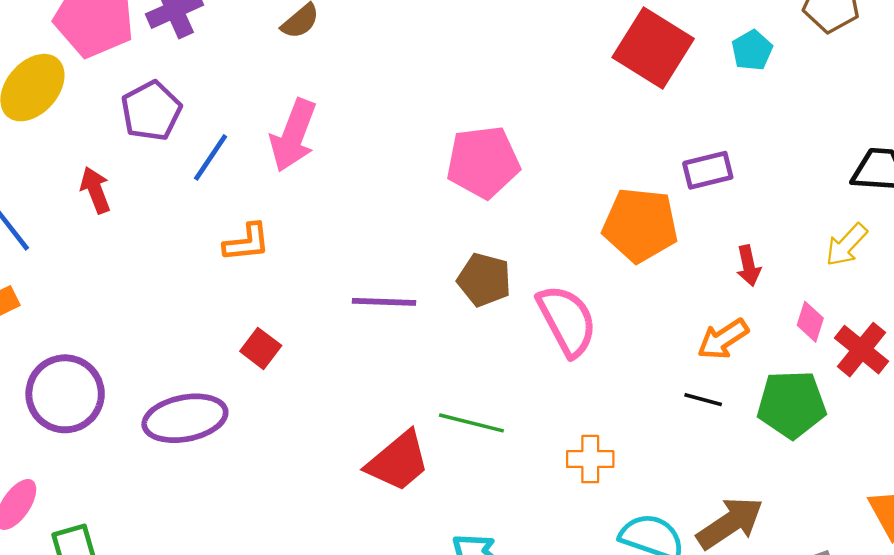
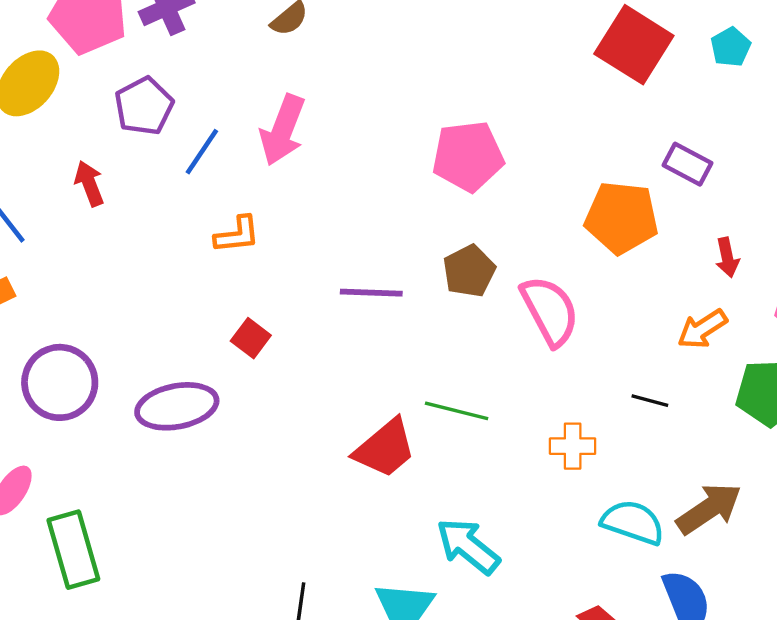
purple rectangle: (708, 170) -> (687, 164), turned 42
brown pentagon: (484, 280) -> (469, 271), turned 30
black line: (703, 400) -> (650, 401), moved

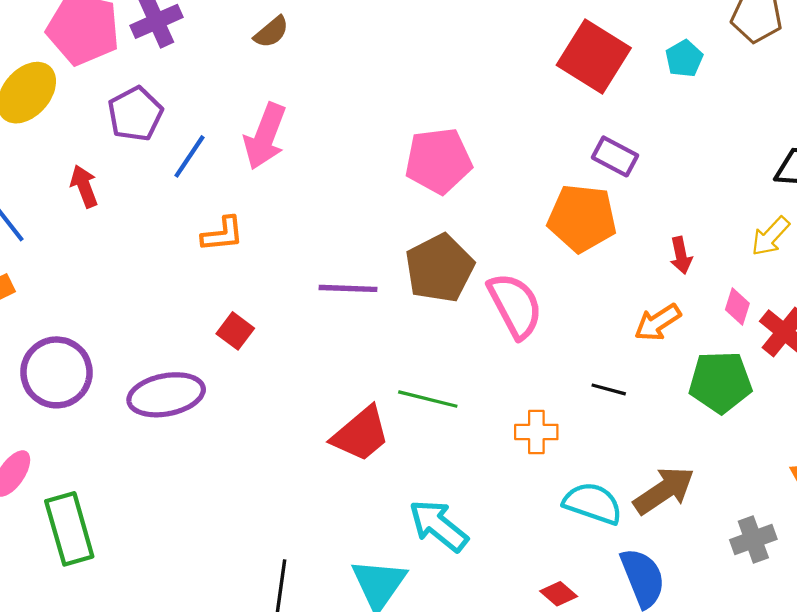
purple rectangle: (687, 164) -> (615, 156), moved
brown pentagon: (469, 271) -> (440, 268), size x1.4

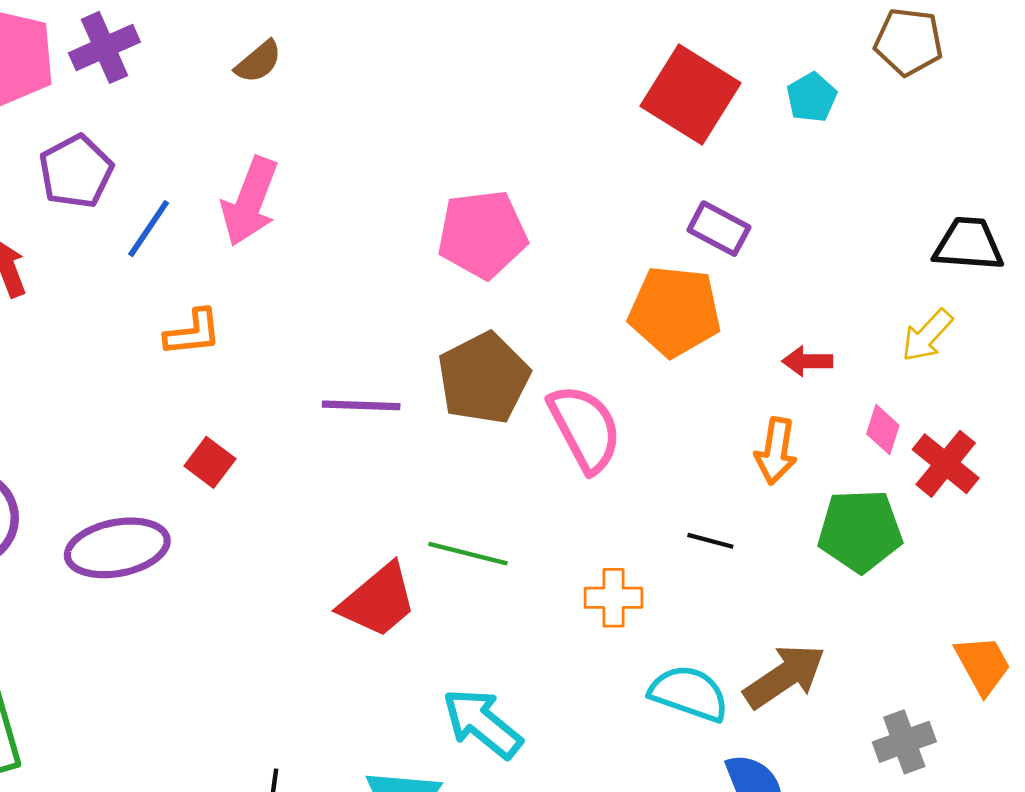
red arrow: (681, 255) -> (807, 361), turned 102
orange arrow: (658, 322) -> (776, 451), turned -48

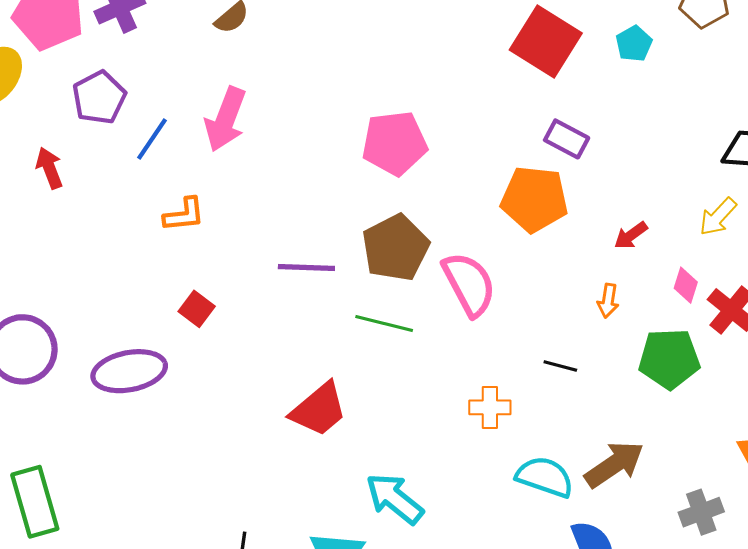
red arrow: (807, 361) -> (631, 235), turned -36
orange arrow: (776, 451) -> (608, 301), size x0.7
green line: (468, 554) -> (384, 323), moved

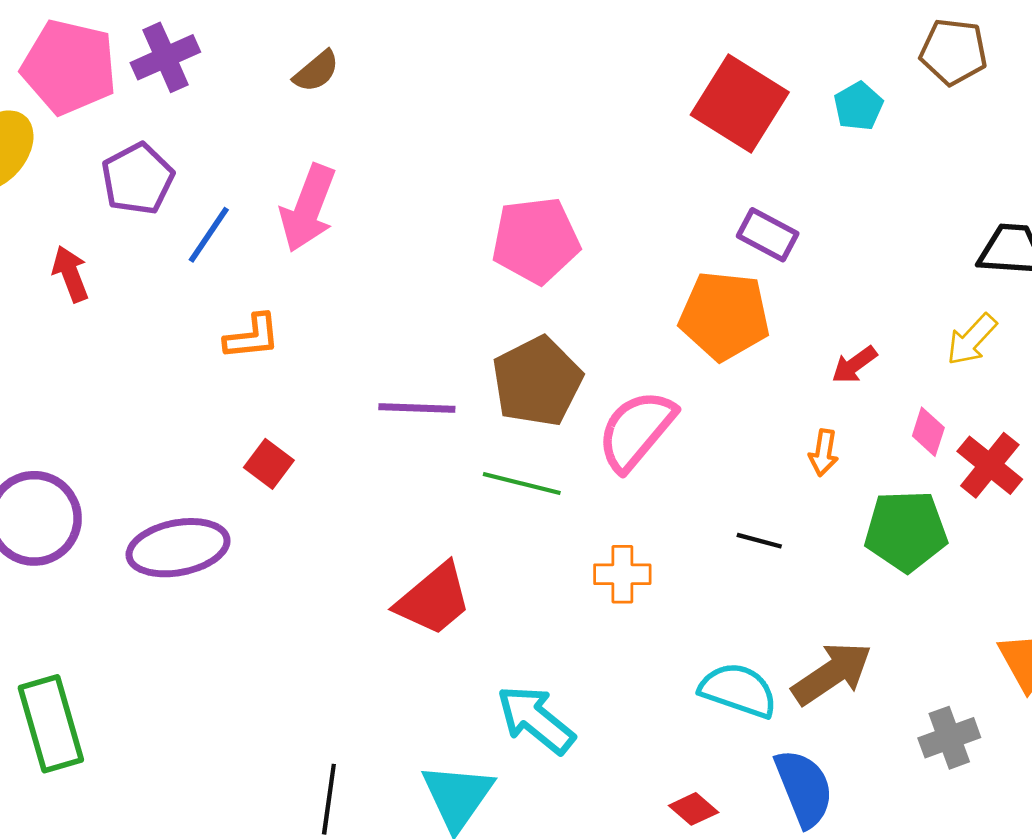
pink semicircle: (469, 284) -> (636, 430), turned -112
orange cross: (490, 407) -> (622, 574), moved

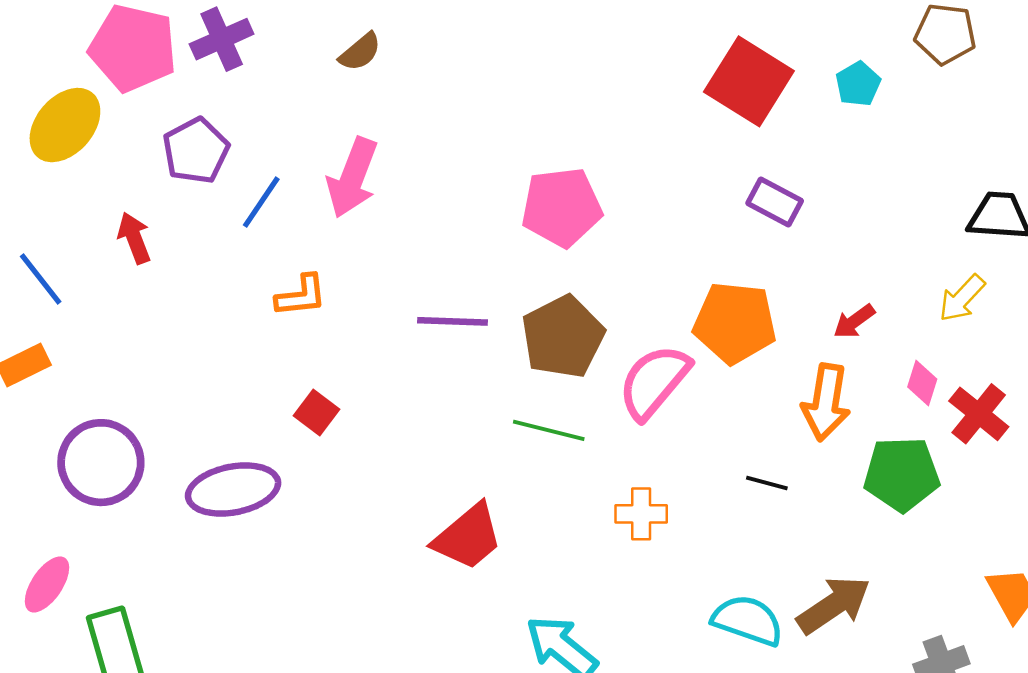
orange pentagon: (724, 316) -> (735, 323), moved
purple line: (417, 408) -> (453, 321), moved
orange arrow: (824, 453) -> (826, 402), size x1.8

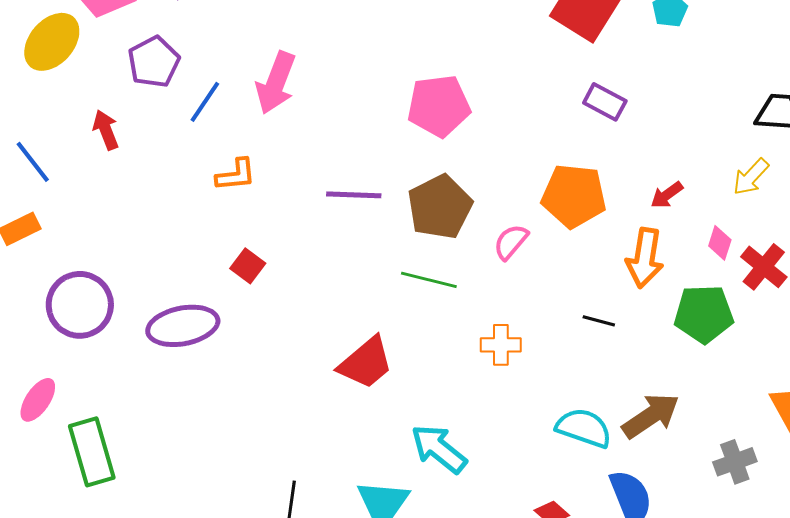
pink semicircle: (654, 382) -> (511, 242), size x0.6

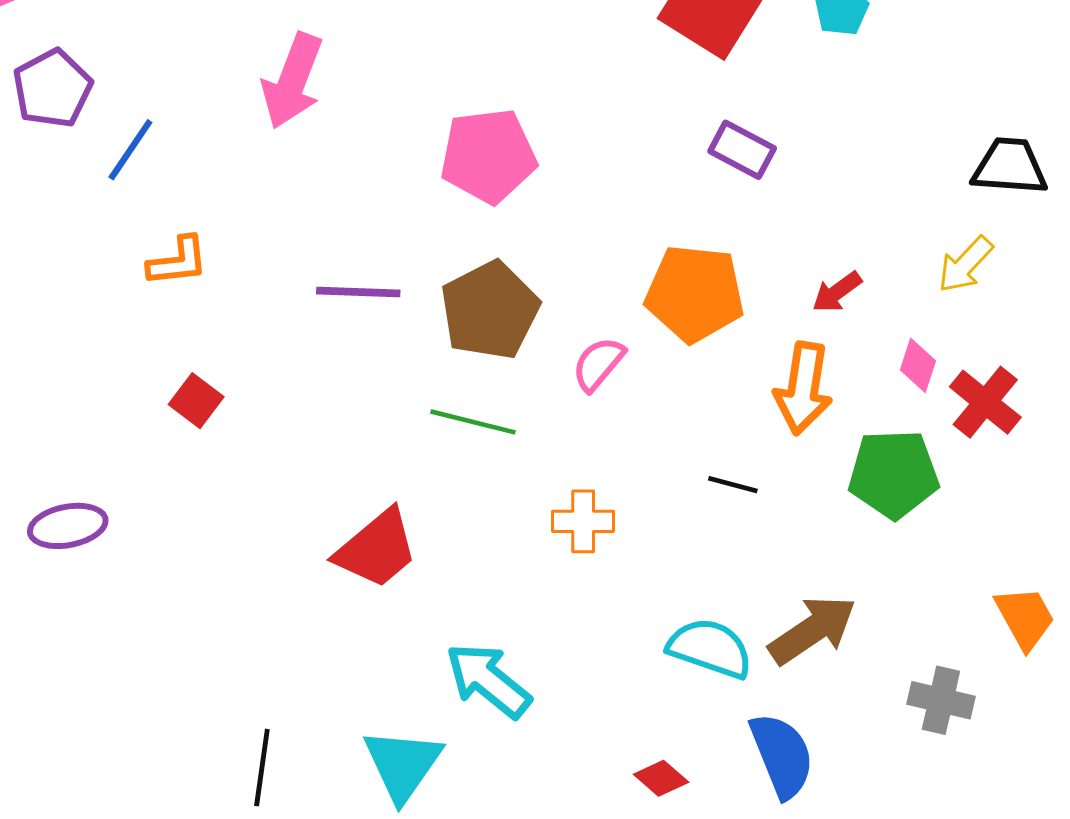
pink arrow: (276, 83) -> (293, 81), moved
purple ellipse: (183, 326) -> (68, 526), moved, size x0.7
gray cross: (735, 462) -> (941, 700), turned 33

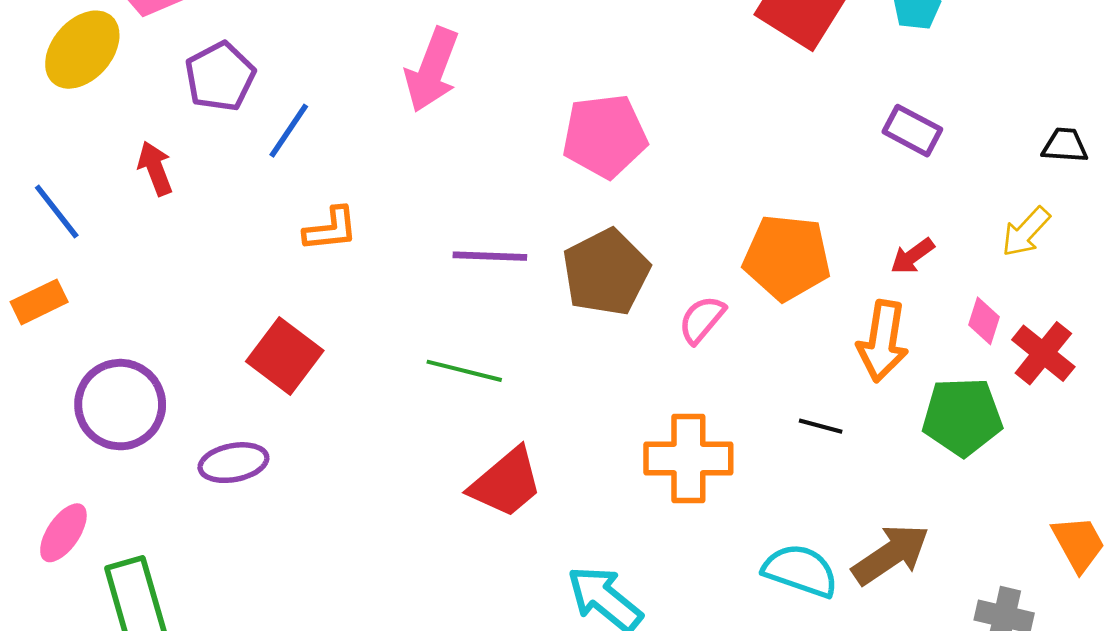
purple rectangle: (742, 150) -> (912, 131), moved
black trapezoid: (1010, 167) -> (1065, 145), size x0.7
red square: (196, 401) -> (285, 356), moved, size x1.6
green line: (473, 422) -> (464, 371), moved
orange cross: (583, 521) -> (688, 459), size x1.6

